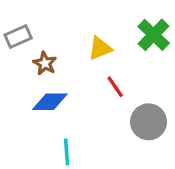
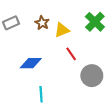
brown star: (45, 63) -> (42, 23), moved

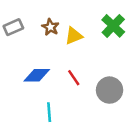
red line: (71, 54) -> (74, 78), moved

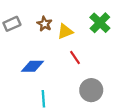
red line: (74, 78) -> (75, 58), moved
gray circle: (110, 90) -> (91, 90), moved

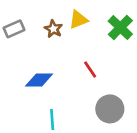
yellow triangle: (65, 31) -> (78, 20), moved

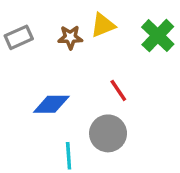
brown star: (53, 29) -> (70, 37), turned -30
gray circle: (110, 109) -> (108, 133), moved

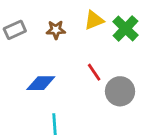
yellow triangle: (103, 25) -> (94, 20), moved
gray circle: (108, 133) -> (120, 91), moved

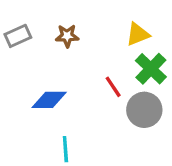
yellow triangle: (94, 20) -> (138, 34), moved
green cross: (125, 28) -> (151, 69), moved

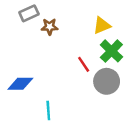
gray rectangle: (18, 36) -> (29, 13), moved
blue diamond: (49, 100) -> (20, 84), moved

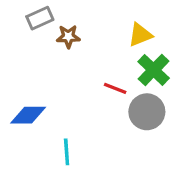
red line: (84, 64) -> (115, 88), turned -35

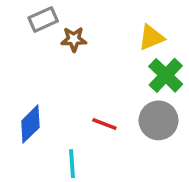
red line: (115, 88) -> (104, 124), moved
blue diamond: (28, 115) -> (30, 124), turned -45

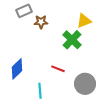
green cross: (166, 75) -> (72, 40), moved
gray circle: (159, 120) -> (85, 84), moved

